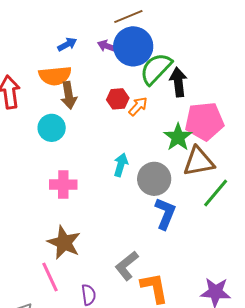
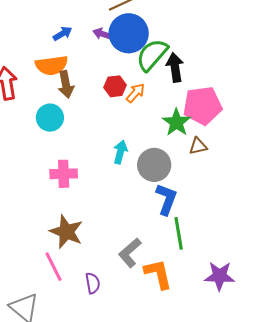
brown triangle: (199, 162) -> (198, 146), size x0.6
green line: (216, 193) -> (179, 233), moved, turned -48

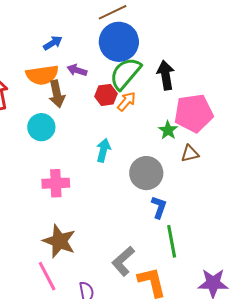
purple arrow: (103, 34) -> (77, 70), moved
green semicircle: (152, 55) -> (125, 73), moved
green star: (176, 122) -> (168, 130), size x0.7
cyan arrow: (120, 152) -> (103, 150), moved
blue L-shape: (166, 199) -> (159, 207), size x0.7

